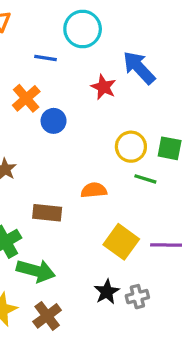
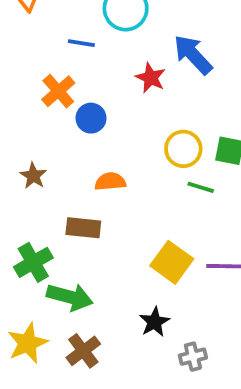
orange semicircle: (94, 190) -> (110, 182), moved
gray cross: (137, 297) -> (193, 357), moved

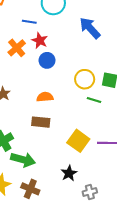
red star: (151, 78) -> (40, 41), moved
blue circle: (91, 118) -> (47, 60), moved
brown rectangle: (83, 228) -> (41, 122), moved
brown cross: (83, 351) -> (30, 189), turned -30

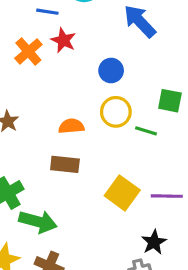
blue circle: (47, 60) -> (111, 71), moved
yellow circle: (85, 79) -> (116, 112), moved
black star: (69, 173) -> (154, 242), moved

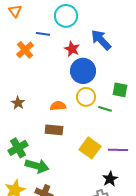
red star: (63, 40) -> (72, 49), moved
orange cross: (28, 51) -> (25, 50), moved
blue circle: (111, 71) -> (83, 71), size x1.6

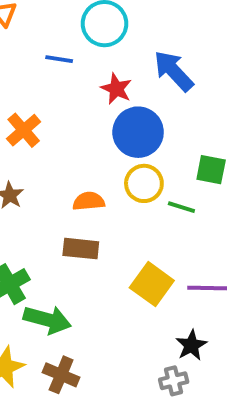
orange cross: (25, 50) -> (24, 130), moved

